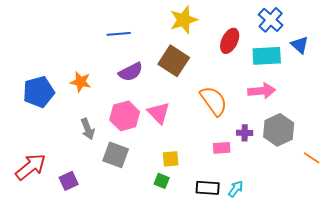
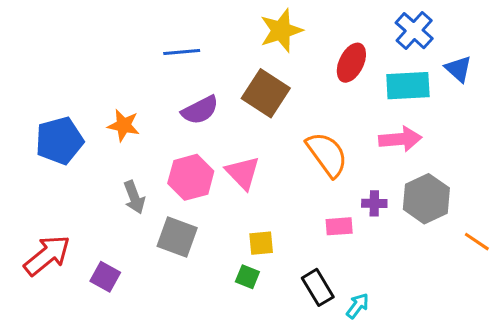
purple square: (69, 181) -> (105, 277), turned -36
black rectangle: (208, 188) -> (318, 287), turned 55
cyan arrow: (236, 189) -> (358, 306), moved

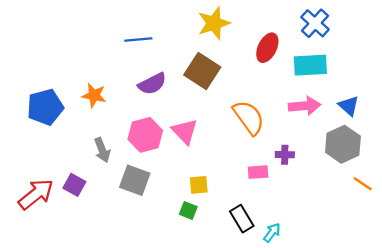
blue triangle: (458, 69) -> (349, 106), moved
gray hexagon: (426, 199) -> (343, 144), moved
purple square: (105, 277) -> (74, 185), moved

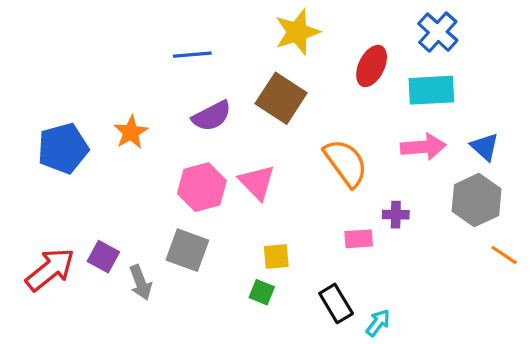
orange star: (94, 95) -> (131, 132), turned 30
gray arrow: (102, 150) -> (141, 282), moved

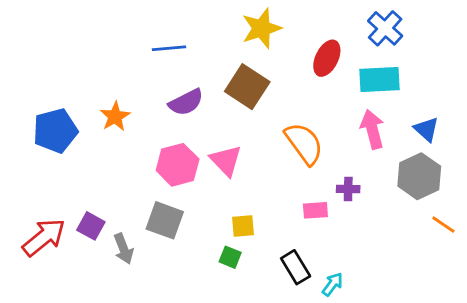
pink arrow: (423, 147) -> (372, 129), turned -99

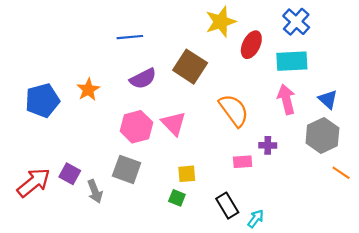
yellow star: (261, 28) -> (221, 22), moved

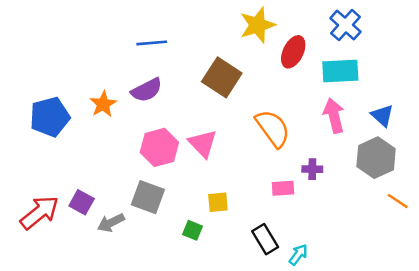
purple semicircle: (143, 79) -> (147, 90), moved
gray arrow: (95, 191) -> (111, 223), turned 85
green square: (177, 198) -> (192, 230), moved

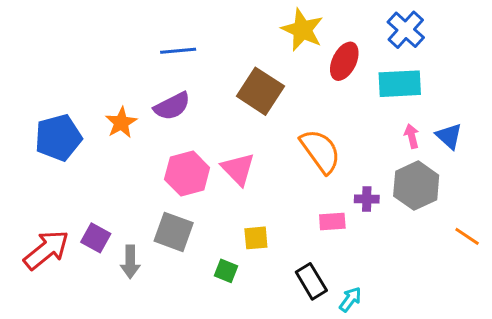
yellow star: (257, 25) -> (302, 30), turned -30
pink arrow: (334, 116) -> (412, 136), moved, size x0.6
gray hexagon: (376, 158) -> (416, 186), moved
gray arrow: (111, 223) -> (130, 262), turned -64

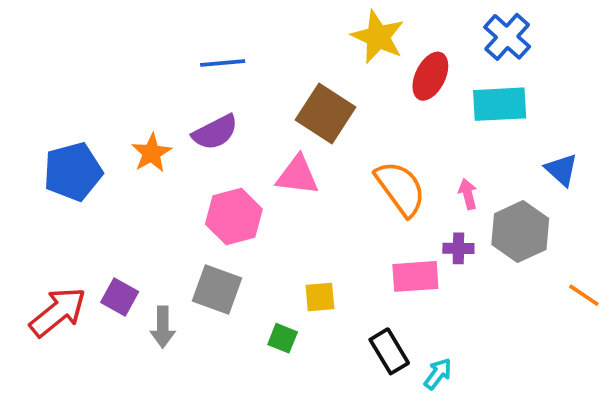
pink arrow: (412, 136) -> (468, 194), moved
pink triangle: (238, 169) -> (297, 175), moved, turned -39
pink rectangle: (332, 221) -> (415, 276), size x1.4

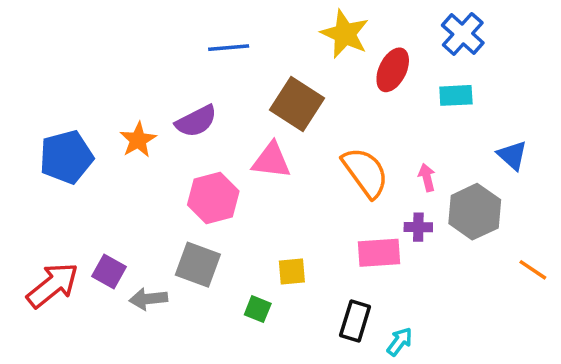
blue line: (223, 63) -> (229, 48), moved
cyan rectangle: (500, 104) -> (456, 95), size x0.7
gray arrow: (163, 327) -> (148, 299), turned 84
black rectangle: (389, 351) -> (355, 321), turned 48

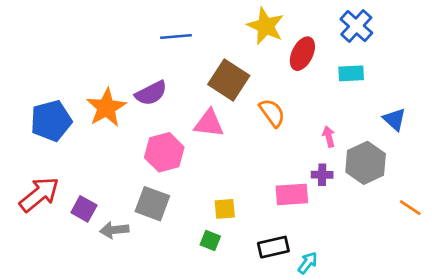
orange star: (138, 140) -> (106, 108), size x1.4
orange semicircle: (365, 172) -> (272, 113), moved, size x0.7
red arrow: (53, 285) -> (39, 194), moved
green square: (258, 309) -> (210, 240), moved
black rectangle: (355, 321) -> (273, 247), turned 60

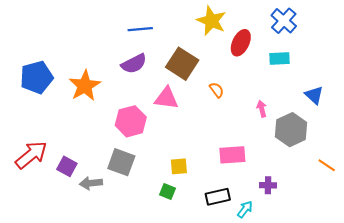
purple semicircle: (151, 93) -> (134, 64), moved
orange semicircle: (272, 113) -> (217, 90), size x0.7
blue pentagon: (51, 121) -> (36, 77), moved
purple cross: (322, 175) -> (268, 185), moved

